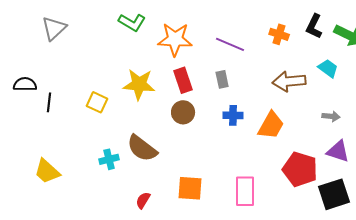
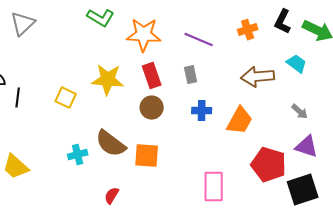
orange cross: (279, 34) -> (248, 30), turned -36
gray arrow: (331, 116) -> (300, 112), turned 36
orange square: (190, 188) -> (147, 156), moved

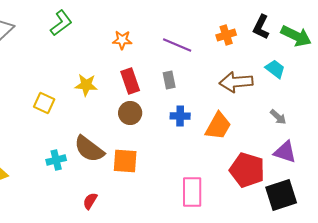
green L-shape: (101, 18) -> (61, 23), moved, turned -68
orange star: (144, 35) -> (122, 40), size x0.6
yellow star: (108, 80) -> (86, 85), size x0.7

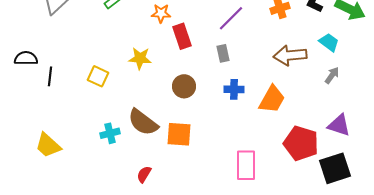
orange star: (122, 40) -> (161, 13), moved
purple line: (177, 45) -> (231, 18), turned -68
red rectangle: (130, 81) -> (182, 36), moved
gray arrow: (278, 117) -> (332, 75), moved, turned -96

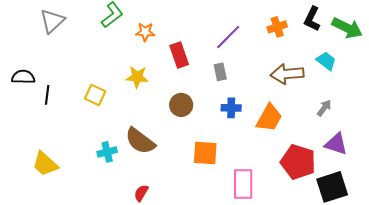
orange star: (161, 13) -> (145, 32), moved
gray arrow: (332, 75) -> (324, 108), moved
orange square: (179, 134) -> (205, 153), moved

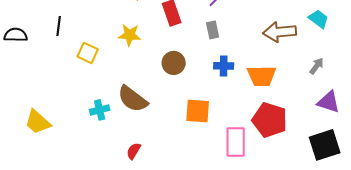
black line: (47, 95) -> (59, 26), moved
orange trapezoid: (269, 118) -> (262, 76), turned 60
red pentagon: (298, 162) -> (270, 120), moved

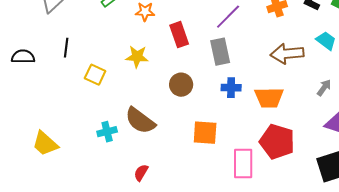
gray rectangle: (213, 30) -> (220, 52), size x1.5

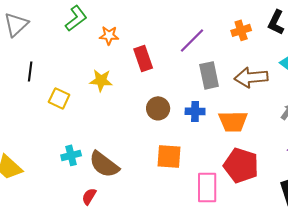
gray rectangle: (220, 52) -> (209, 75), moved
brown circle: (181, 85) -> (158, 108), moved
brown semicircle: (140, 121) -> (104, 164), moved
red semicircle: (141, 173) -> (89, 196), moved

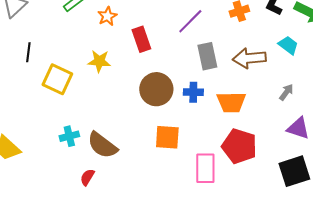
orange star: (109, 35) -> (107, 16), turned -30
yellow square: (59, 98) -> (57, 79), size x1.4
brown circle: (158, 108) -> (156, 89), size x1.4

